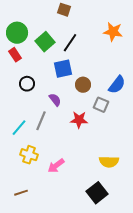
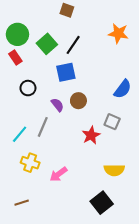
brown circle: (83, 85) -> (78, 101), moved
gray square: (101, 105) -> (112, 122), moved
red star: (79, 120) -> (91, 135), moved, turned -30

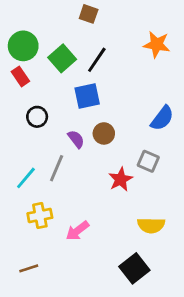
yellow cross: (30, 163) -> (40, 216), turned -30

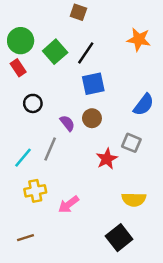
blue square: (87, 96) -> (93, 84), moved

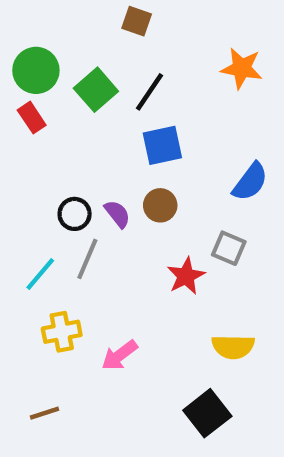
black circle: (33, 103) -> (75, 214), moved

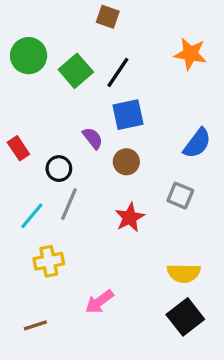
red rectangle: (32, 118) -> (18, 148), moved
purple semicircle: (117, 214) -> (93, 138), moved
red star: (186, 276) -> (130, 217), moved
pink arrow: (120, 355) -> (99, 302), moved
black square: (207, 413) -> (185, 317), moved

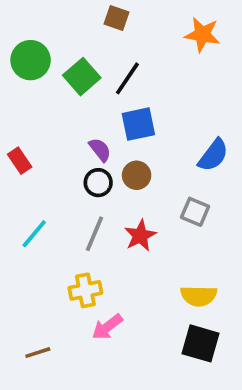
orange star: (190, 54) -> (202, 35), moved
black circle: (59, 169) -> (98, 183), moved
gray line: (69, 204) -> (94, 234), moved
yellow cross: (49, 261) -> (85, 290), moved
black square: (185, 317) -> (201, 343), turned -36

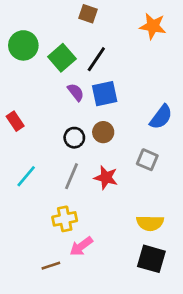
purple semicircle: (100, 150) -> (76, 92), moved
red star: (140, 236) -> (106, 178), turned -30
brown line: (38, 353) -> (51, 266), moved

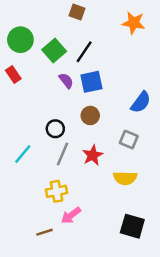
red rectangle: (15, 121) -> (13, 75), moved
black circle: (74, 138) -> (55, 129), moved
red star: (106, 178) -> (93, 155), turned 30
yellow semicircle: (150, 223) -> (125, 178), moved

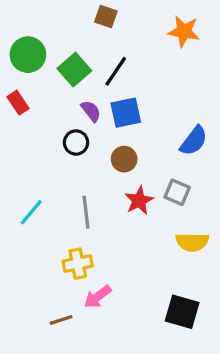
black circle: (55, 129) -> (76, 143), moved
gray line: (63, 154) -> (86, 212), turned -30
red star: (93, 155) -> (139, 201), moved
yellow semicircle: (125, 178) -> (192, 242), moved

